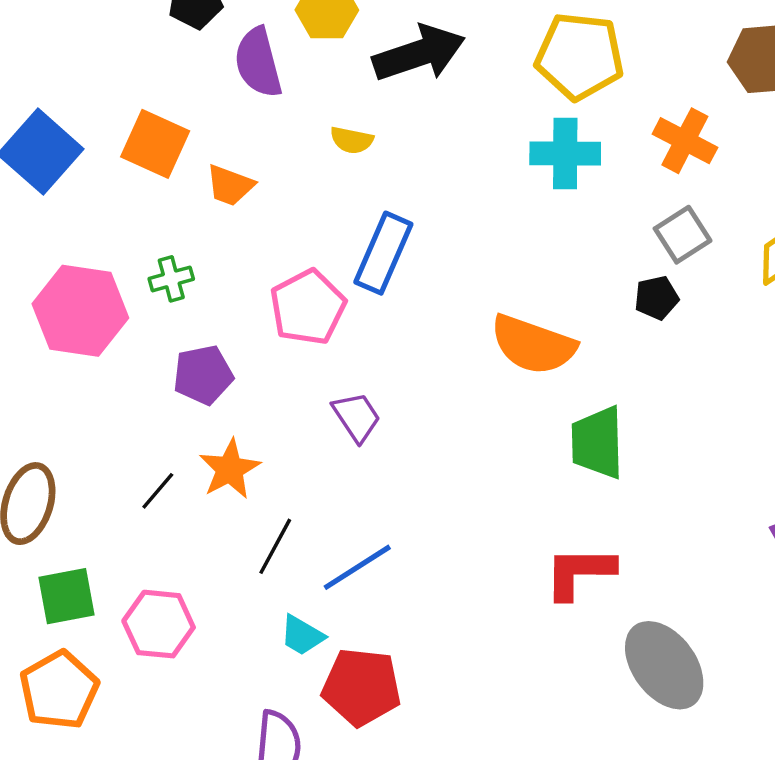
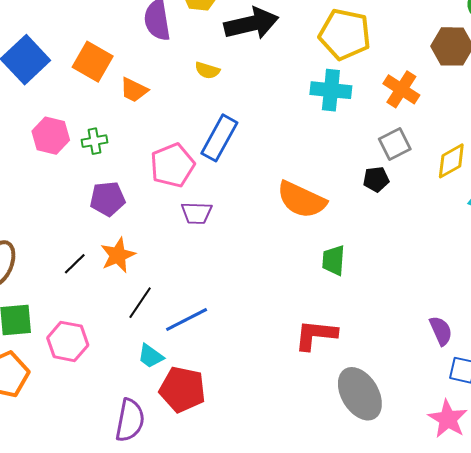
pink hexagon: (80, 311) -> (51, 136), moved, size x0.7
purple trapezoid: (357, 417) -> (197, 213), moved, turned 120
green trapezoid: (597, 443) -> (333, 260), size x0.7

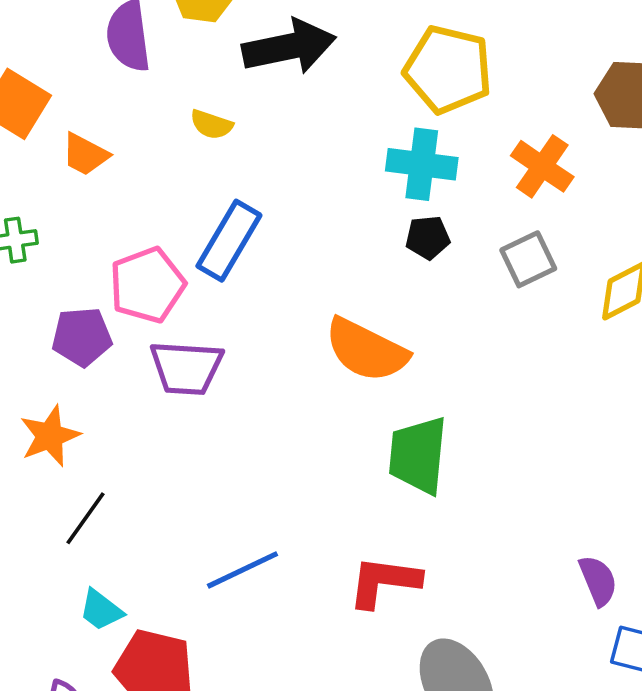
black pentagon: (376, 179) -> (428, 237), moved
purple pentagon: (108, 199) -> (82, 337), moved
purple trapezoid: (197, 213) -> (186, 368), size x1.4
green trapezoid: (333, 260) -> (418, 455), size x1.5
blue line: (187, 320) -> (242, 570), moved

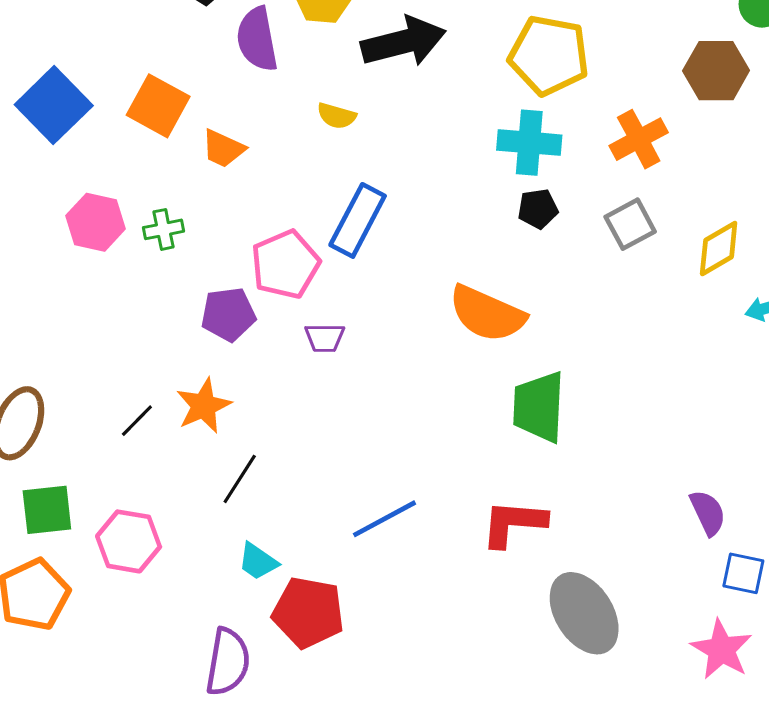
orange cross: (542, 166) -> (639, 139), turned 30
purple trapezoid: (186, 368) -> (325, 338), size x0.6

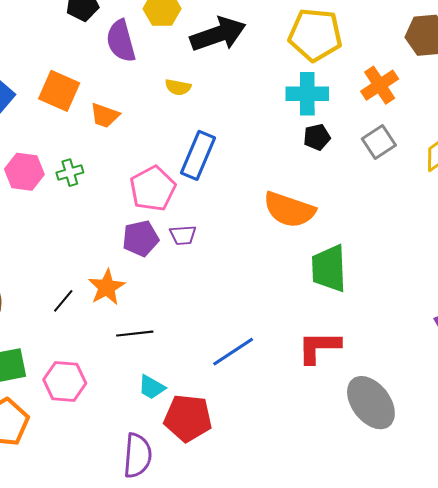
purple pentagon: (228, 314) -> (141, 238), moved
black line: (240, 479) -> (135, 334), turned 56

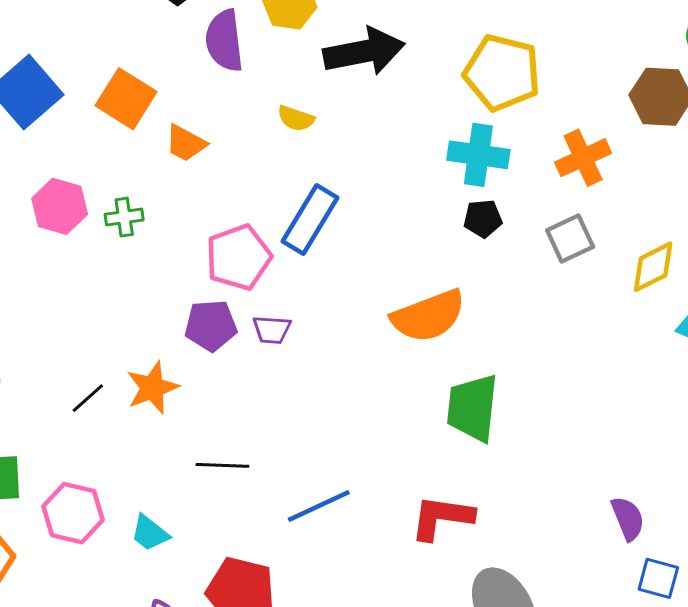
orange semicircle: (289, 210) -> (428, 316), turned -48
black line: (135, 334) -> (222, 465), moved
cyan trapezoid: (152, 387) -> (150, 533), moved

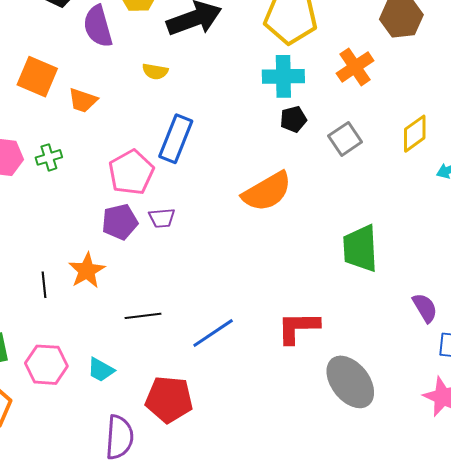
gray square: (570, 238) -> (345, 139), moved
black line: (88, 398) -> (44, 285), turned -45
green trapezoid: (472, 408) -> (360, 248), moved

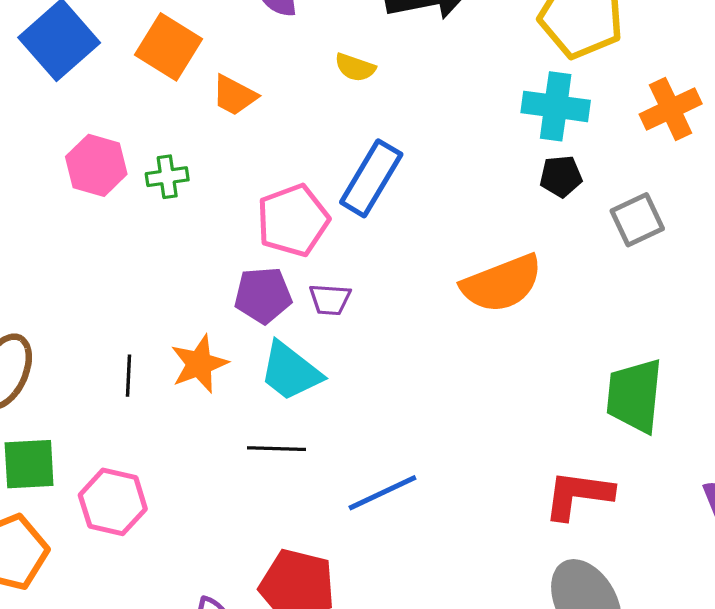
red L-shape: (298, 327) -> (578, 495), moved
cyan trapezoid: (101, 370) -> (290, 371), moved, size x1.5

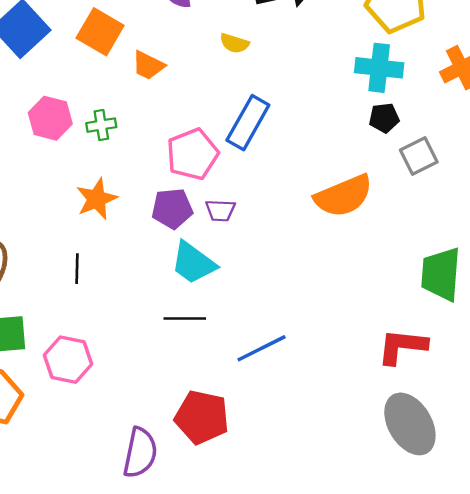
gray square: (637, 220) -> (419, 156), moved
orange star: (199, 364) -> (97, 199), moved

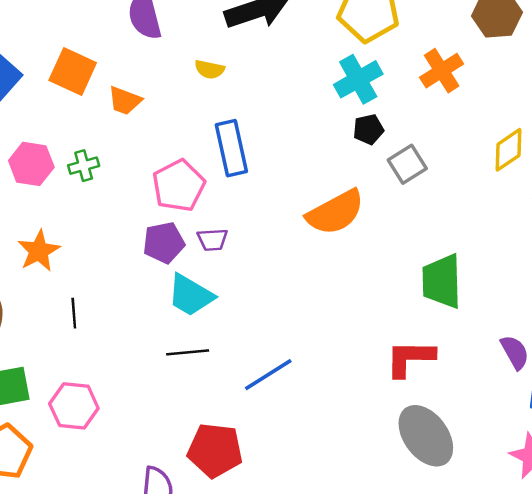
cyan cross: (379, 68) -> (358, 79), turned -30
blue rectangle: (248, 123) -> (231, 148), turned -36
orange star: (97, 199) -> (39, 251), moved

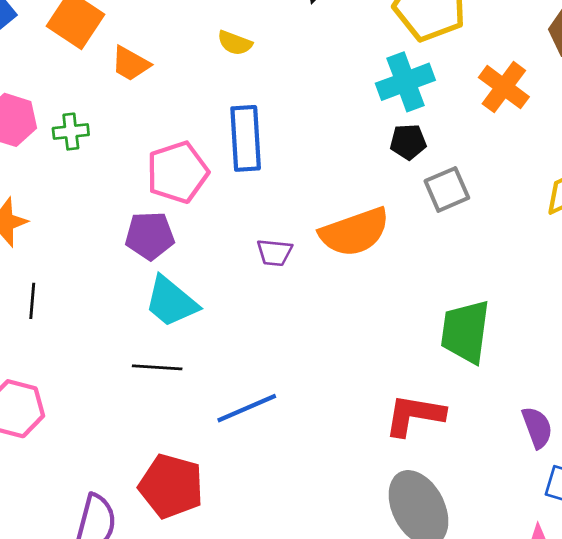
orange cross: (442, 71) -> (504, 87), turned -30
purple trapezoid: (213, 240) -> (274, 253), moved

